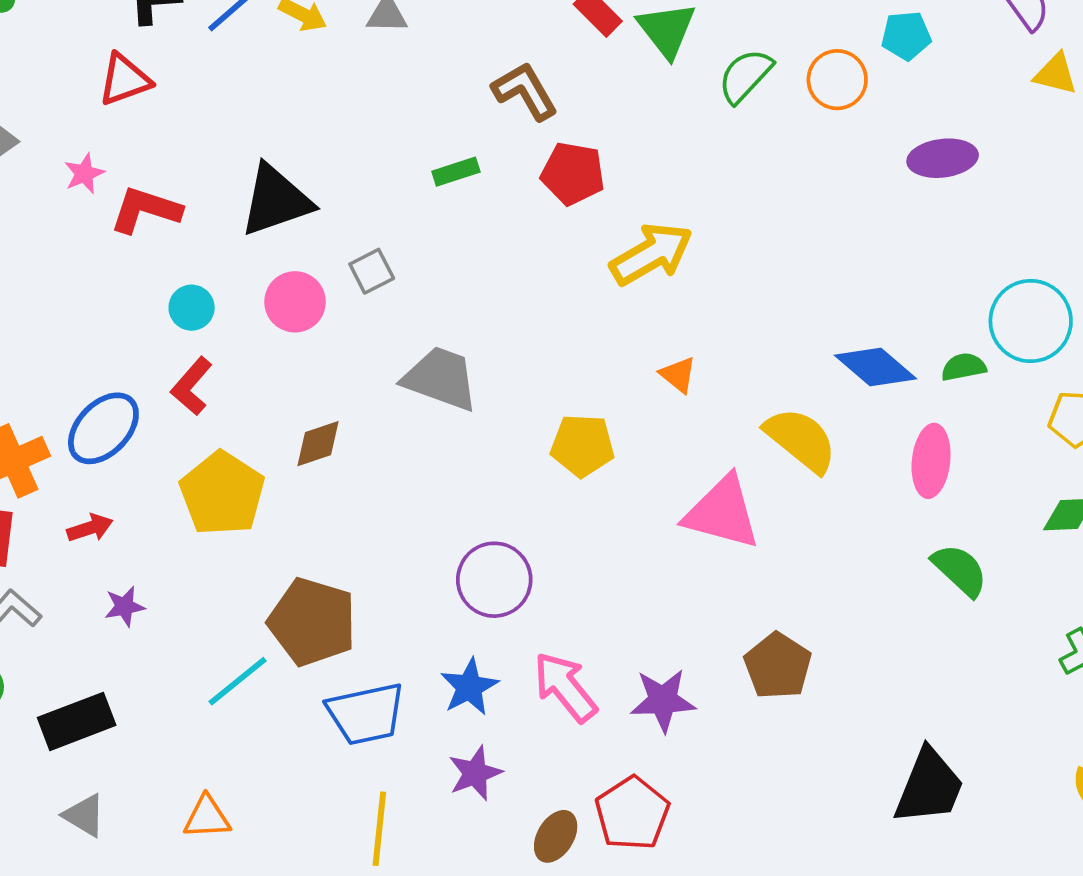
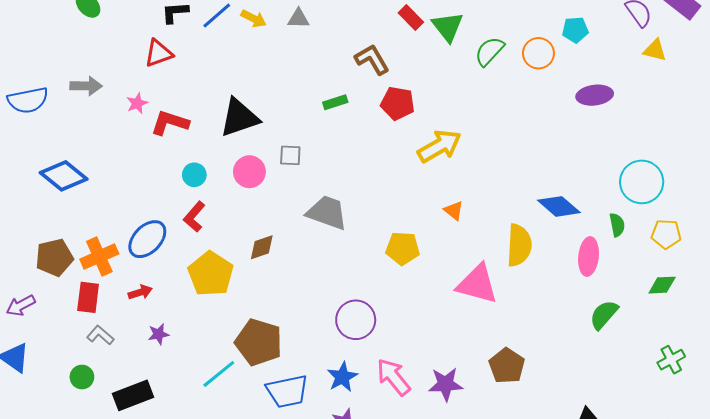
gray square: (372, 271) -> (290, 155), turned 30
green semicircle: (964, 367) -> (617, 225), moved, turned 90
yellow semicircle: (801, 440) -> (519, 245), turned 54
green semicircle: (960, 570) -> (604, 315), turned -92

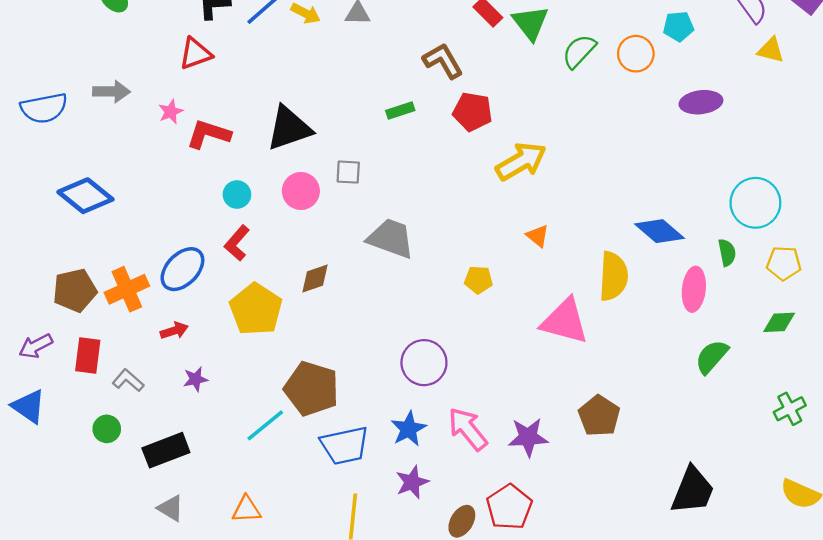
yellow pentagon: (403, 248) -> (478, 280), size x0.7
red rectangle: (88, 297) -> (88, 356), moved

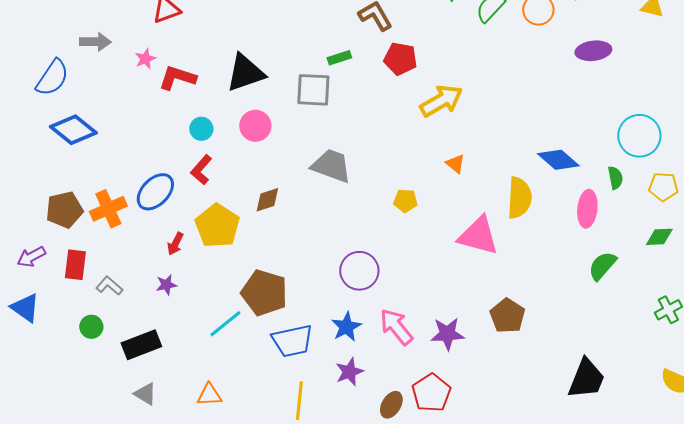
blue semicircle: (44, 108) -> (52, 78), moved, turned -45
gray square: (348, 172) -> (313, 90), moved, size x1.6
red arrow: (174, 331) -> (175, 244), moved, turned 135

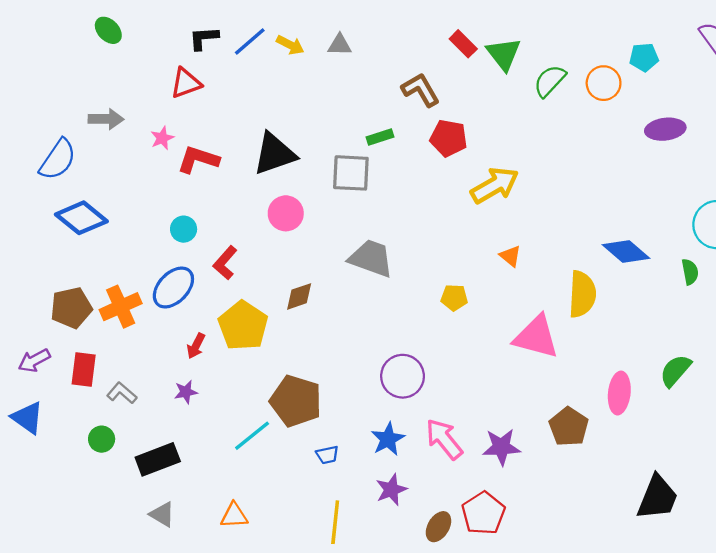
cyan circle: (201, 129) -> (184, 229), moved
pink ellipse: (587, 209) -> (619, 393), moved
blue trapezoid: (292, 341) -> (327, 455), size x0.5

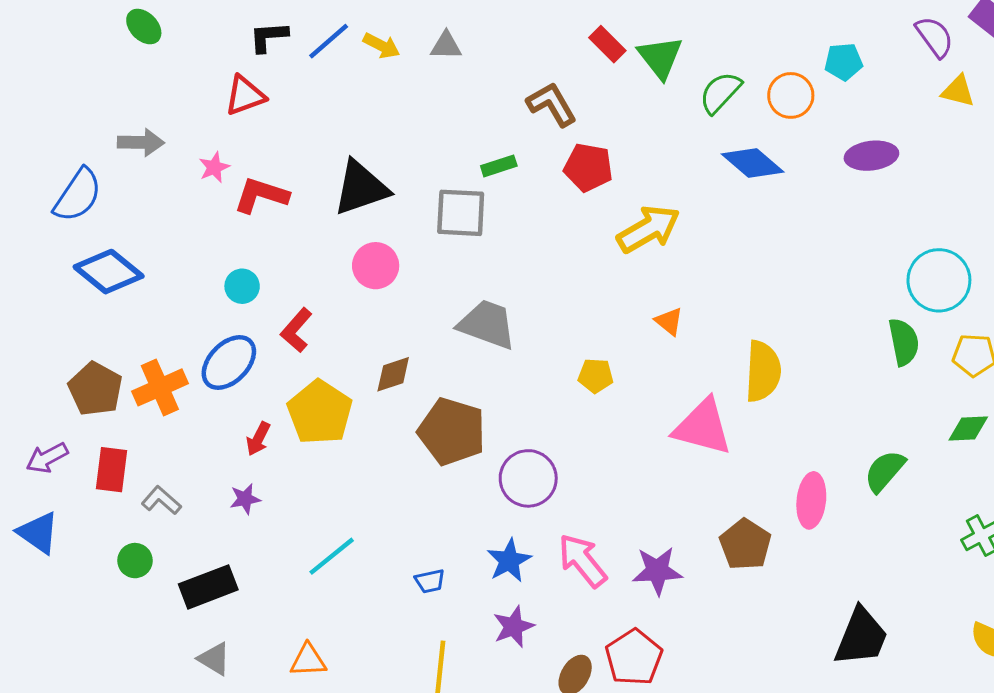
blue diamond: (626, 252) -> (753, 163), moved
green semicircle: (690, 272) -> (904, 342), size x1.4
brown pentagon: (71, 308) -> (95, 389), turned -30
brown pentagon: (296, 401) -> (452, 431), moved

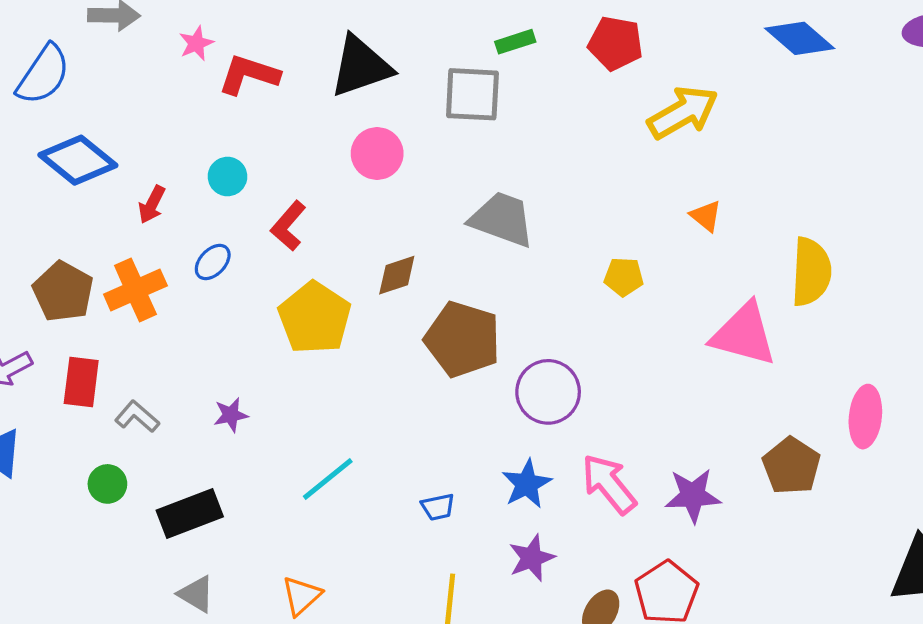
blue ellipse: (229, 362) -> (213, 262), size x0.6
red arrow: (258, 439) -> (152, 204), moved
orange triangle: (308, 660) -> (301, 596), turned -39

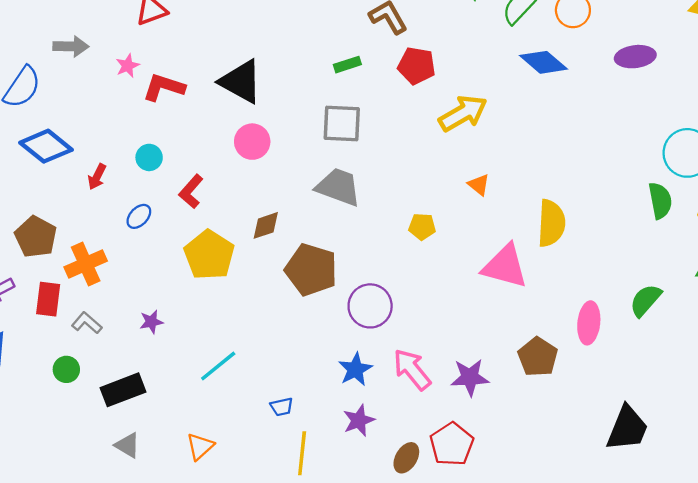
black triangle: (361, 66) -> (241, 82), turned 48
gray square: (472, 94) -> (342, 123), moved
orange cross: (135, 290) -> (86, 264), moved
blue trapezoid: (438, 507) -> (282, 407), moved

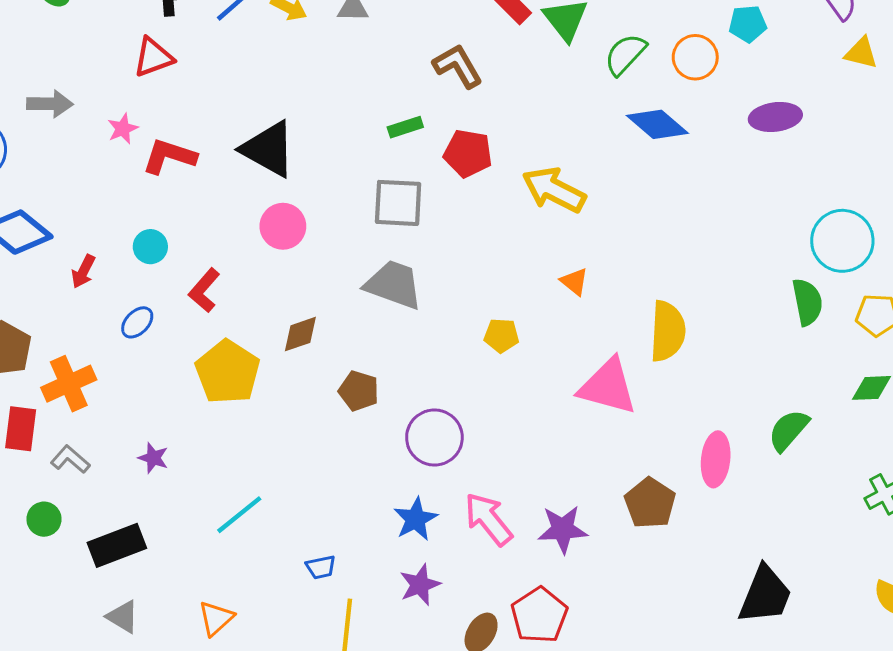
red pentagon: (417, 66) -> (468, 153), moved
yellow arrow: (463, 113) -> (554, 190), turned -123
brown pentagon: (311, 270) -> (359, 391), size x0.6
purple star: (151, 322) -> (153, 458), turned 30

